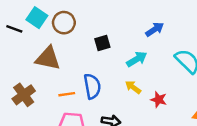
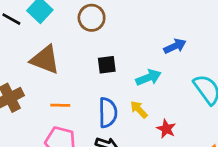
brown circle: (64, 23) -> (92, 18), moved
black square: (102, 43) -> (107, 65), moved
blue semicircle: (92, 86) -> (108, 113), moved

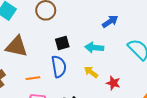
cyan arrow: (148, 78) -> (94, 48), turned -144
blue semicircle: (108, 113) -> (59, 67), moved

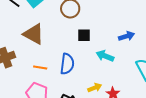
black square: (62, 43) -> (84, 35), moved
yellow arrow: (91, 72) -> (95, 88), moved, turned 104

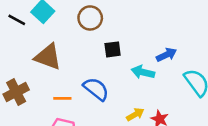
blue arrow: (126, 36) -> (166, 55), moved
blue semicircle: (67, 64) -> (96, 89), turned -50

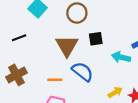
black line: (17, 20) -> (19, 38), moved, turned -48
brown triangle: (48, 57) -> (67, 46), moved, turned 40

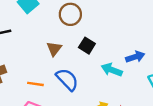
black square: (96, 39) -> (87, 46), turned 32
brown triangle: (67, 46) -> (54, 49), size x0.6

